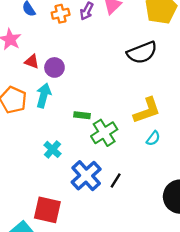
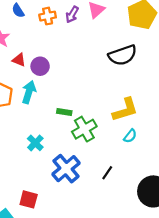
black line: (116, 181) -> (107, 173), moved
red square: (47, 210) -> (29, 199), size x0.7

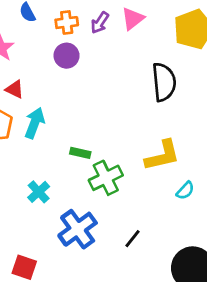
black semicircle: (123, 55) -> (164, 82), turned -80
red triangle: (19, 60) -> (15, 89), moved
purple circle: (40, 66) -> (67, 56), moved
cyan semicircle: (130, 136) -> (185, 191), moved

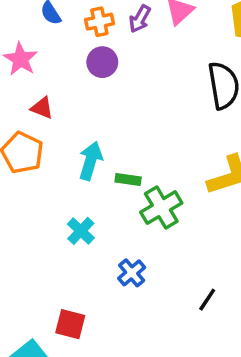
cyan arrow: (35, 123) -> (91, 161), moved
blue cross: (78, 229) -> (132, 273), size x0.6
black line: (133, 239) -> (207, 300), moved

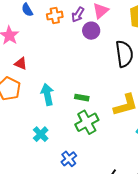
purple circle: (102, 62) -> (91, 31), moved
cyan arrow: (91, 161) -> (47, 94), turned -30
green rectangle: (128, 180) -> (82, 98), moved

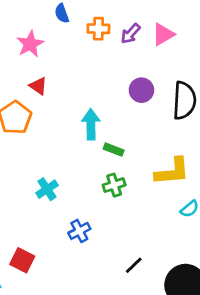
purple circle: (91, 31) -> (141, 90), moved
cyan arrow: (47, 94) -> (91, 124), moved
green cross: (87, 122) -> (114, 185), size x0.7

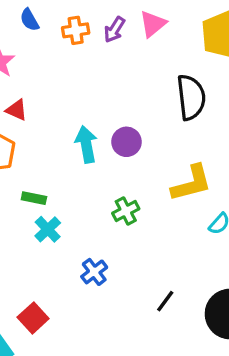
purple circle: (141, 90) -> (126, 142), moved
green rectangle: (114, 150) -> (34, 198), moved
red square: (22, 260) -> (33, 318), turned 30

